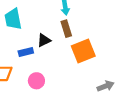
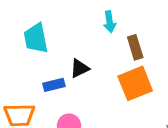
brown rectangle: (66, 29) -> (135, 47), moved

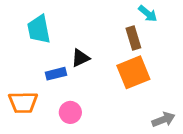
cyan arrow: (110, 22) -> (148, 14), moved, turned -42

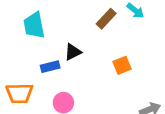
brown rectangle: (133, 38) -> (106, 19), moved, turned 60
orange square: (133, 72) -> (122, 65), size x0.6

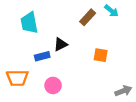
orange square: (122, 65) -> (101, 55), turned 32

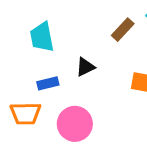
blue rectangle: (42, 56) -> (48, 83), moved
pink circle: (53, 85) -> (75, 124), size x1.5

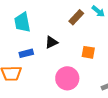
pink circle: (75, 124) -> (67, 78), moved

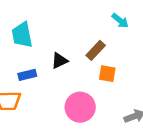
brown rectangle: (76, 17) -> (96, 50), moved

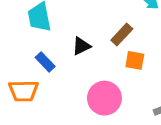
blue rectangle: (27, 75) -> (45, 62), turned 60

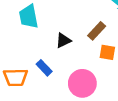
blue rectangle: (45, 62) -> (44, 68), moved

